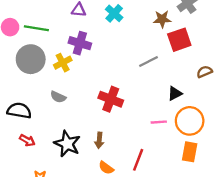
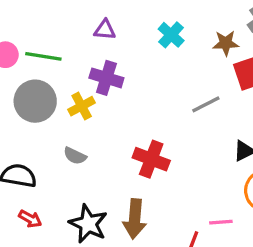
cyan cross: (114, 13) -> (171, 35), moved
pink line: (159, 122) -> (221, 222), moved
brown arrow: (99, 140) -> (135, 219), size x1.6

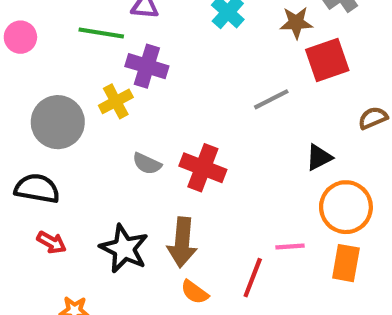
green line: (43, 56) -> (101, 33), moved
gray circle: (35, 101) -> (58, 122), moved
gray semicircle: (75, 156) -> (147, 164), moved

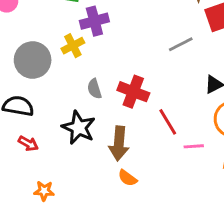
purple cross: (147, 66) -> (94, 21), turned -32
gray semicircle: (147, 164) -> (94, 89), turned 48
black star: (124, 249) -> (79, 128), moved
red line: (253, 278) -> (168, 122), moved, turned -52

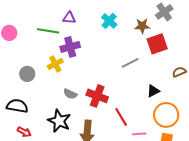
gray circle: (33, 60) -> (27, 74), size x0.6
gray semicircle: (94, 89) -> (70, 94), turned -48

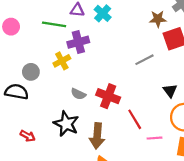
cyan cross: (109, 21) -> (103, 13), moved
black triangle: (153, 91) -> (170, 91), turned -40
black semicircle: (17, 106) -> (17, 92), moved

